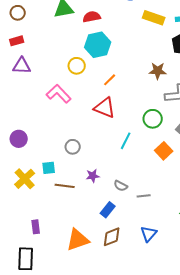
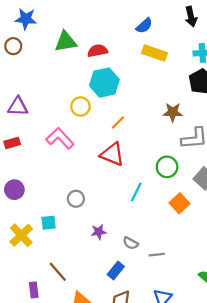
yellow rectangle: (154, 18) -> (154, 53), moved
red rectangle: (17, 41) -> (12, 143), moved
brown line: (65, 186) -> (58, 272), moved, turned 42

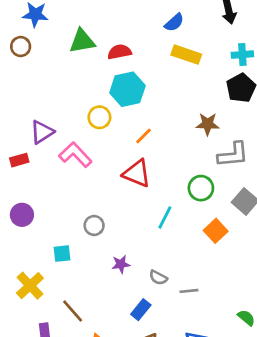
purple triangle: (18, 107) -> (42, 132), moved, turned -35
yellow cross: (21, 235) -> (30, 286), moved

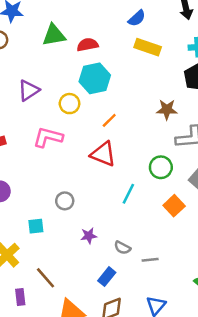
purple triangle: (42, 132) -> (29, 90), moved
pink L-shape: (75, 155) -> (48, 137), turned -32

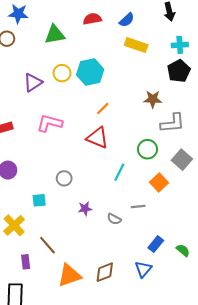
red semicircle: (88, 45) -> (92, 19), moved
yellow circle: (70, 104) -> (62, 73), moved
gray line: (150, 260) -> (138, 207), moved
blue rectangle: (107, 277) -> (156, 244), moved

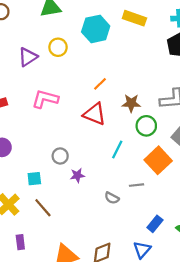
cyan hexagon: (90, 72) -> (96, 29), moved
brown star: (153, 99) -> (131, 103), moved
orange square: (159, 183) -> (158, 160), size x1.4
purple star: (85, 209) -> (77, 175), moved
brown line: (47, 245) -> (43, 208), moved

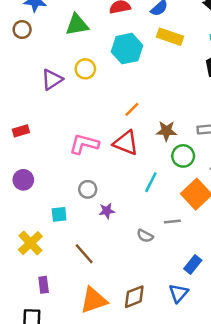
pink L-shape: (45, 99) -> (84, 144), moved
brown line: (43, 208) -> (84, 254), moved

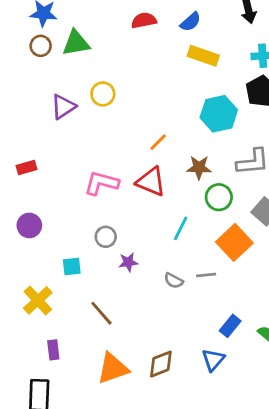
green triangle: (77, 25) -> (76, 43), moved
brown circle: (22, 30) -> (41, 46), moved
cyan hexagon: (127, 49) -> (219, 114), moved
gray semicircle: (145, 236) -> (174, 281), moved

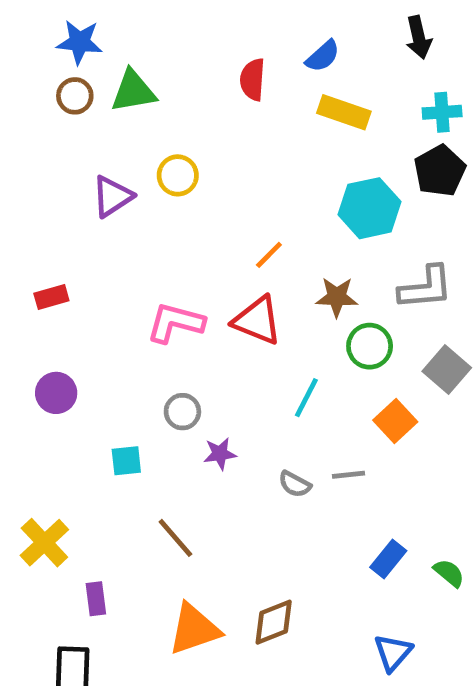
red semicircle: (144, 20) -> (253, 80), moved, turned -75
orange square: (234, 242) -> (395, 421), size x0.7
yellow cross: (38, 300) -> (44, 543), moved
blue triangle: (213, 360) -> (393, 653), moved

